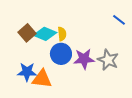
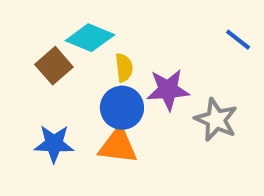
cyan diamond: (45, 34) -> (90, 38), moved
purple star: (84, 59) -> (168, 90), moved
orange triangle: (42, 79) -> (118, 146), moved

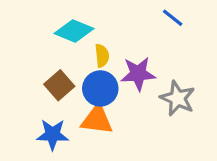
blue line: (238, 40) -> (173, 18), moved
brown square: (54, 66) -> (59, 85), moved
blue star: (54, 144) -> (53, 135), moved

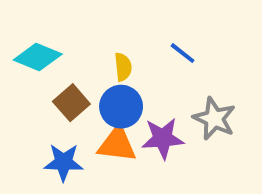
blue line: (173, 18) -> (183, 53), moved
cyan diamond: (74, 31) -> (38, 57), moved
purple star: (138, 74) -> (163, 138), moved

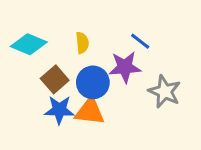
yellow semicircle: (123, 67) -> (82, 43), moved
purple star: (163, 138) -> (125, 67), moved
blue star: (64, 162) -> (59, 110), moved

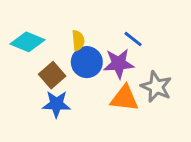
blue circle: (93, 82) -> (87, 62), moved
orange triangle: (90, 111) -> (124, 98), moved

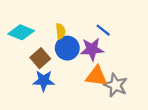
gray star: (156, 87) -> (116, 85), moved

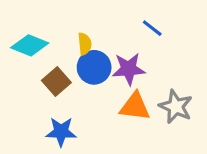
blue line: (103, 30) -> (152, 28), moved
blue star: (44, 81) -> (61, 132), moved
gray star: (116, 85) -> (176, 107), moved

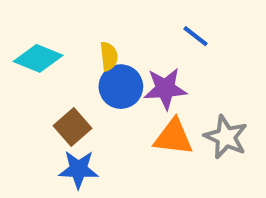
brown square: (56, 81) -> (72, 127), moved

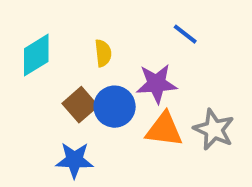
cyan diamond: (38, 58) -> (36, 55), turned -54
blue circle: (121, 87) -> (115, 107), moved
brown square: (72, 127) -> (80, 105), moved

